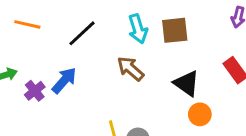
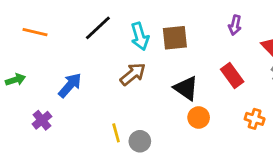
black line: (82, 33) -> (98, 28), moved
brown arrow: (131, 69) -> (133, 74), turned 100
purple cross: (35, 91) -> (42, 120), moved

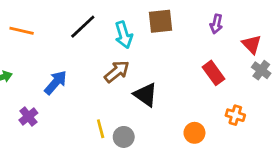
brown square: (175, 38) -> (160, 21), moved
black triangle: (186, 88) -> (145, 95), moved
orange circle: (199, 117) -> (194, 133), moved

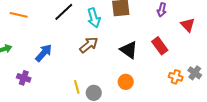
gray cross: (261, 70) -> (195, 73), moved
black triangle: (145, 95) -> (129, 50), moved
purple cross: (28, 117) -> (24, 78), turned -32
orange circle: (194, 133) -> (126, 82), moved

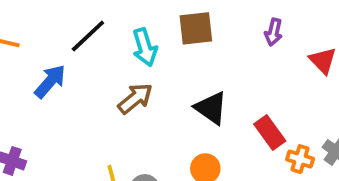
red rectangle: (160, 46) -> (270, 133), moved
blue arrow: (44, 53) -> (50, 81), moved

